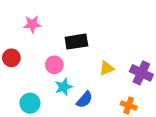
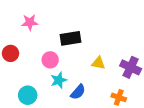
yellow triangle: (107, 68) -> (98, 63), turned 32

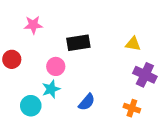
yellow triangle: (98, 63) -> (133, 44), moved
cyan star: (59, 80) -> (51, 89), moved

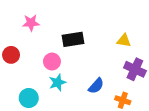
cyan star: (51, 89) -> (57, 83), moved
blue semicircle: (87, 102) -> (96, 86), moved

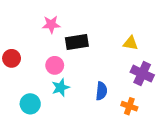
pink star: (31, 23) -> (51, 25), moved
blue semicircle: (96, 86) -> (101, 91), turned -35

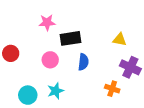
cyan star: (61, 88) -> (56, 91), moved
blue semicircle: (101, 91) -> (83, 62), moved
orange cross: (129, 106) -> (112, 89), moved

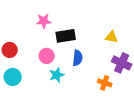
cyan star: (56, 91) -> (57, 75), moved
cyan circle: (28, 95) -> (13, 77), moved

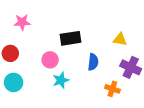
pink star: (44, 21) -> (22, 22), moved
blue semicircle: (78, 58) -> (93, 62), moved

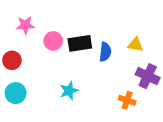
pink circle: (50, 60) -> (53, 41), moved
blue semicircle: (93, 62) -> (105, 52), moved

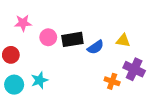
blue semicircle: (105, 52) -> (96, 47), turned 49
cyan star: (69, 91) -> (39, 80), moved
orange cross: (127, 100) -> (112, 81), moved

